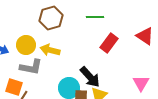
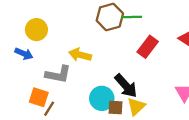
brown hexagon: (51, 18) -> (110, 17), moved
yellow circle: (26, 45) -> (36, 30), moved

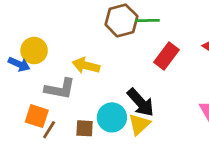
yellow circle: (36, 30) -> (34, 51), moved
yellow triangle: (136, 106) -> (139, 124), moved
brown square: (116, 108) -> (85, 128), moved

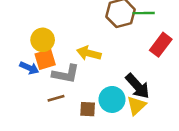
blue arrow: (19, 64) -> (29, 68), moved
orange square: (37, 116) -> (45, 59), moved, turned -35
brown line: (49, 130) -> (56, 98), moved, turned 42

